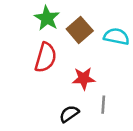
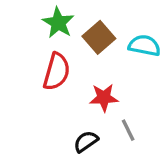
gray line: (103, 105) -> (128, 130), turned -30

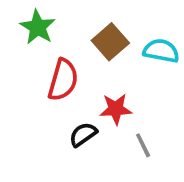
green star: (58, 23) -> (38, 27), moved
black semicircle: (86, 142) -> (83, 134), moved

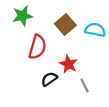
green star: (38, 27) -> (22, 16), turned 30
red star: (116, 109) -> (68, 64), turned 30

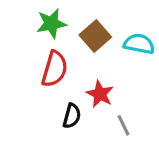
green star: (22, 16) -> (51, 24), moved
black semicircle: (49, 79) -> (72, 116), turned 140

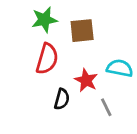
brown square: (95, 36) -> (82, 31), turned 35
cyan semicircle: (139, 44) -> (120, 68), moved

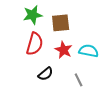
red star: (86, 80) -> (64, 50), moved
black semicircle: (62, 99) -> (46, 74), turned 35

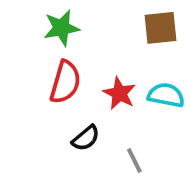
brown square: (61, 23) -> (161, 28), moved
gray line: (79, 80) -> (134, 161), moved

